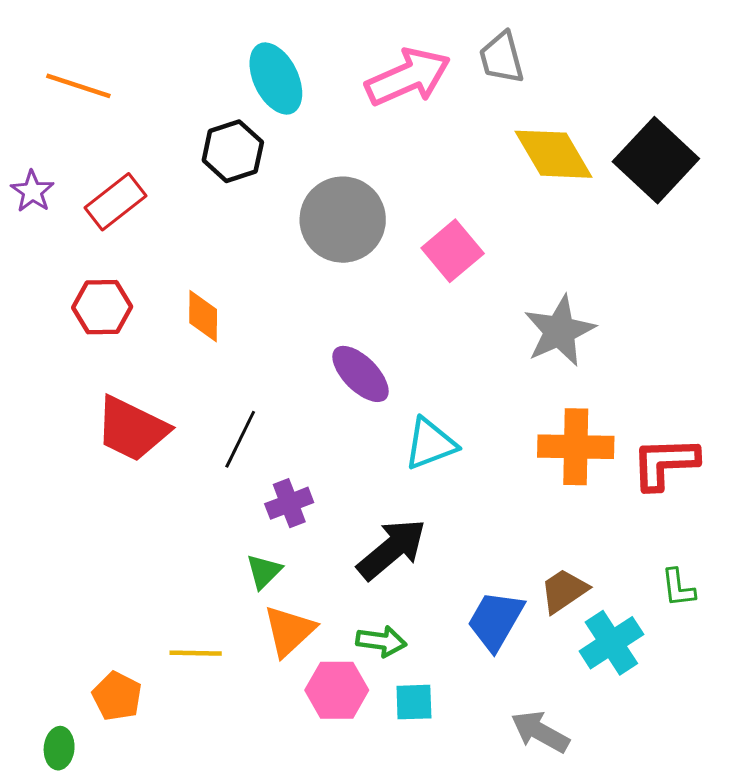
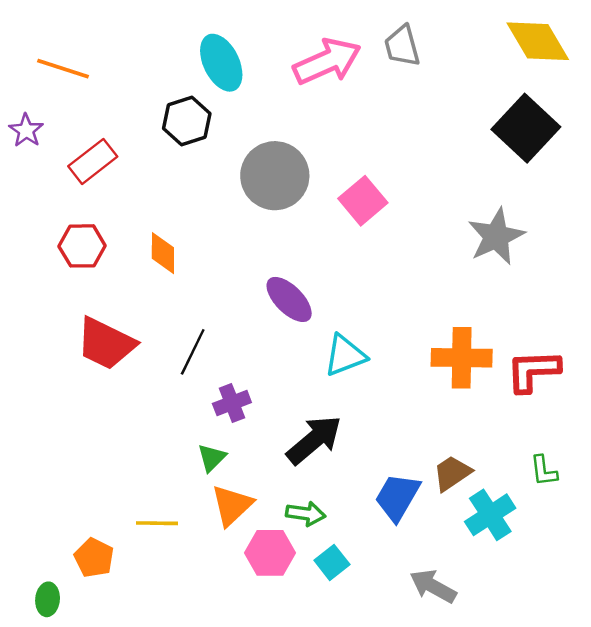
yellow diamond: (554, 154) -> (538, 41), moved
purple star: (32, 191) -> (26, 130), moved
gray star: (559, 331) -> (496, 236), moved
cyan square: (414, 702) -> (332, 562), turned -36

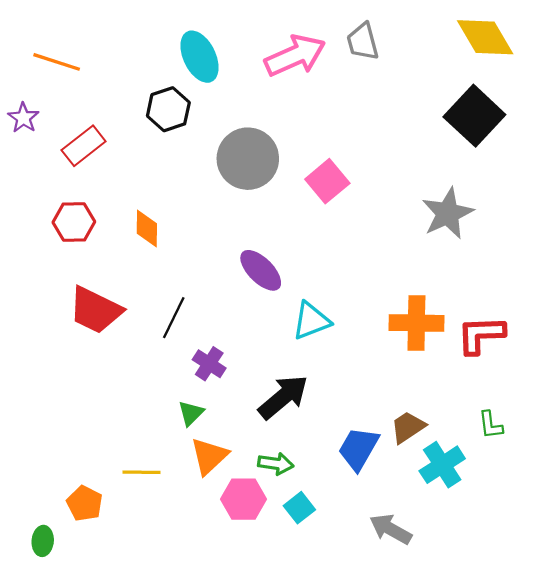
purple cross: (232, 403) -> (209, 364), turned -36

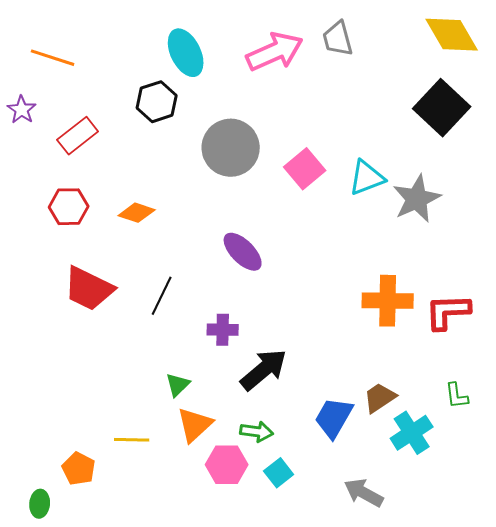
orange diamond: (147, 228) -> (137, 213), turned -72
cyan triangle: (311, 321) -> (367, 178), moved
purple cross: (209, 364) -> (223, 330), moved, turned -32

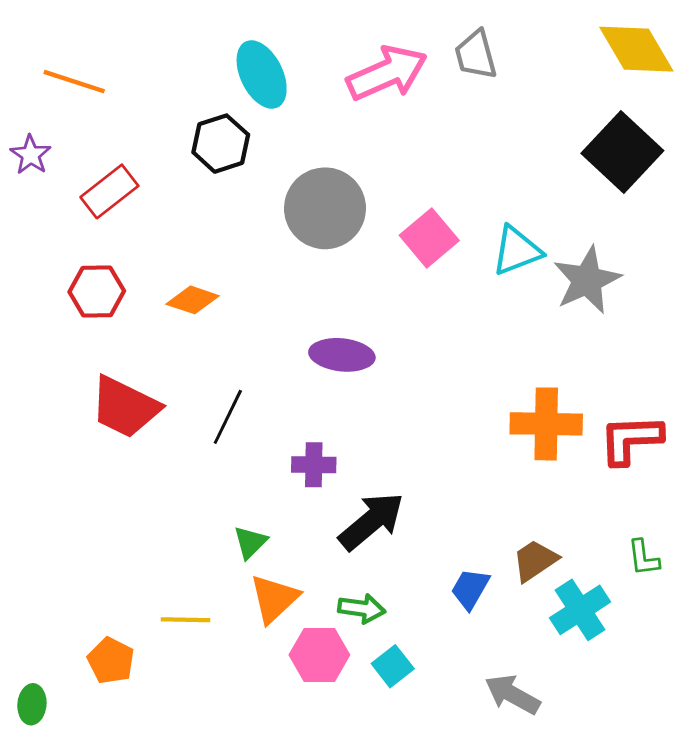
purple ellipse: (243, 252) -> (342, 355), turned -39
blue trapezoid: (334, 418) -> (470, 589), size x0.7
green ellipse: (40, 504) -> (32, 704), moved

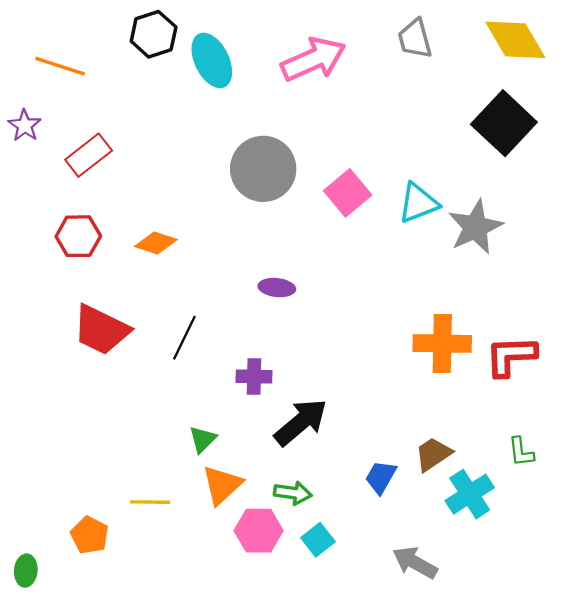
gray trapezoid: (476, 55) -> (415, 39), moved
black hexagon: (221, 144) -> (154, 34), moved
purple ellipse: (342, 355) -> (277, 288), size x0.7

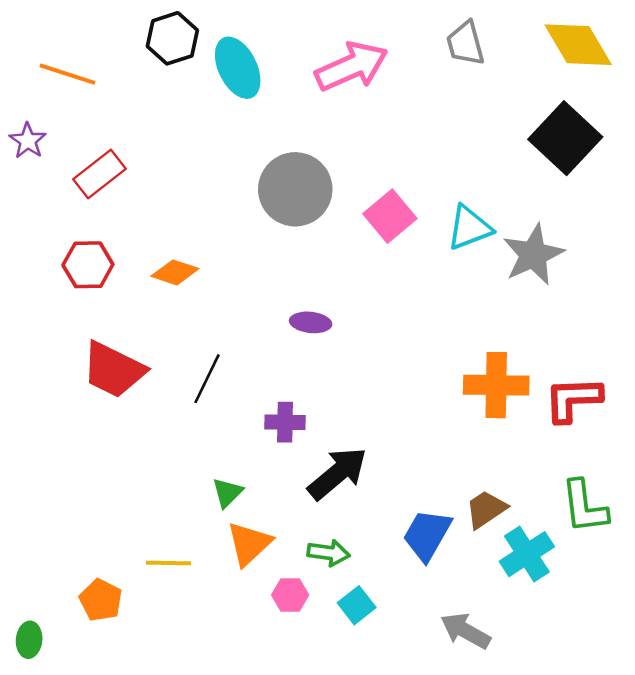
green L-shape: (521, 452) -> (584, 507), size x1.6
blue trapezoid: (381, 477) -> (427, 535), size x1.4
pink hexagon: (259, 531) -> (290, 595), size x0.7

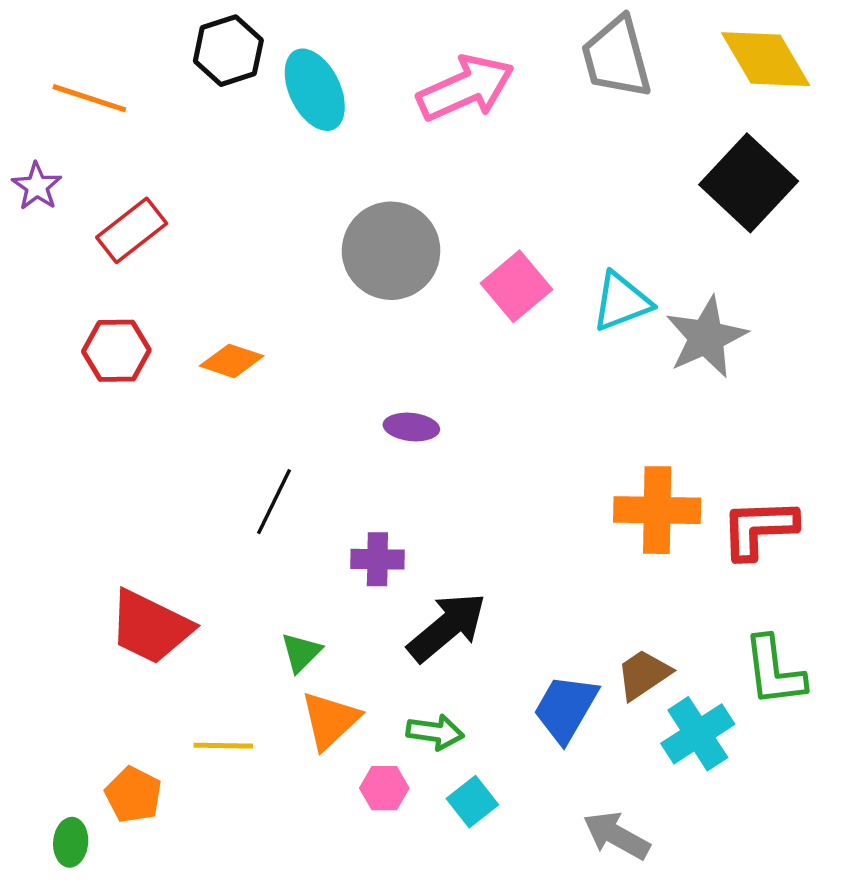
gray trapezoid: (465, 43) -> (616, 57), size x1.4
red trapezoid: (114, 370) -> (150, 627), moved
green ellipse: (29, 640) -> (71, 842), moved

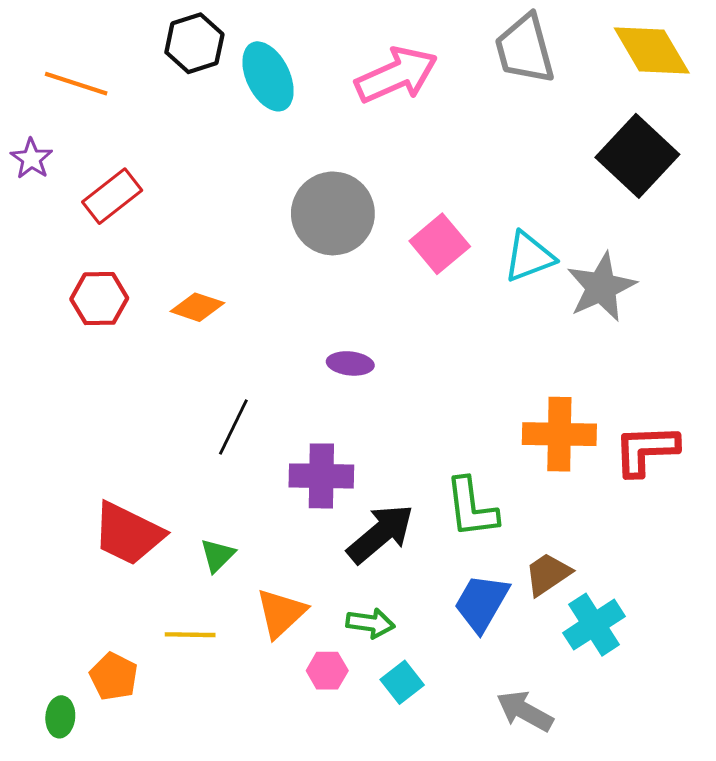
purple cross: (377, 559) -> (321, 476), size x1.4
green triangle: (301, 652) -> (218, 555), moved
green L-shape: (774, 671) -> (471, 508), moved

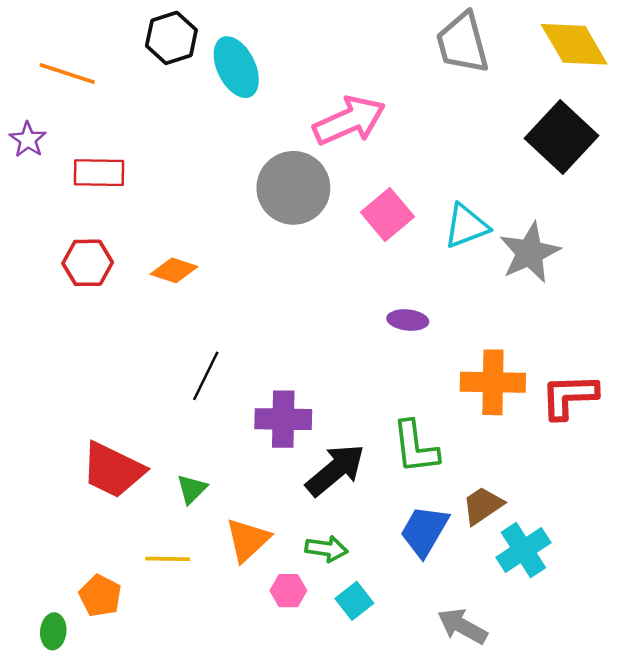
pink arrow: (396, 75) -> (349, 121), moved
red rectangle: (112, 196) -> (99, 173), turned 39
purple ellipse: (350, 363) -> (408, 320), moved

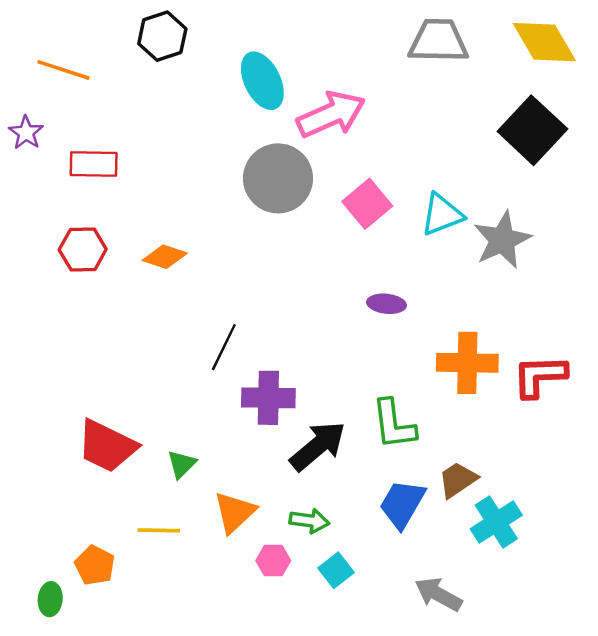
gray trapezoid: (462, 43) -> (438, 41), turned 106
cyan ellipse: (236, 67) -> (262, 81), moved
black line: (206, 376) -> (224, 347), moved

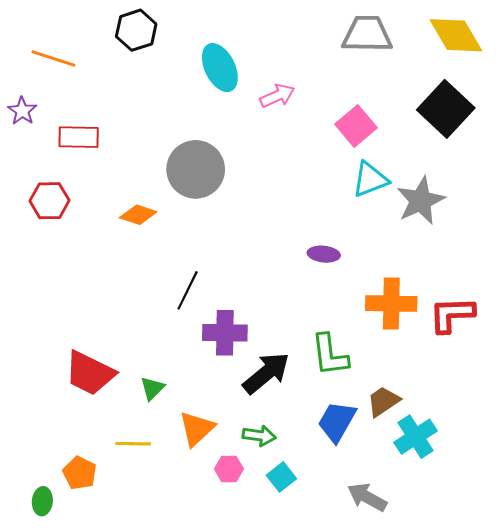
pink arrow: (331, 115) -> (277, 96), size x0.6
gray circle: (278, 178) -> (196, 169), moved
pink square: (367, 204) -> (356, 126), moved
red hexagon: (83, 250) -> (49, 201), moved

